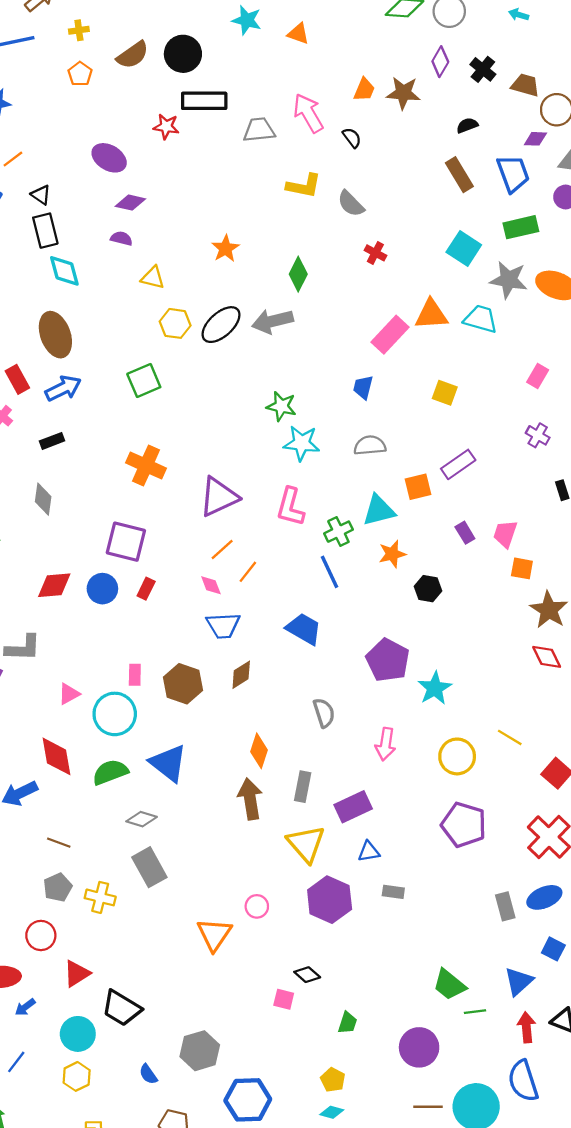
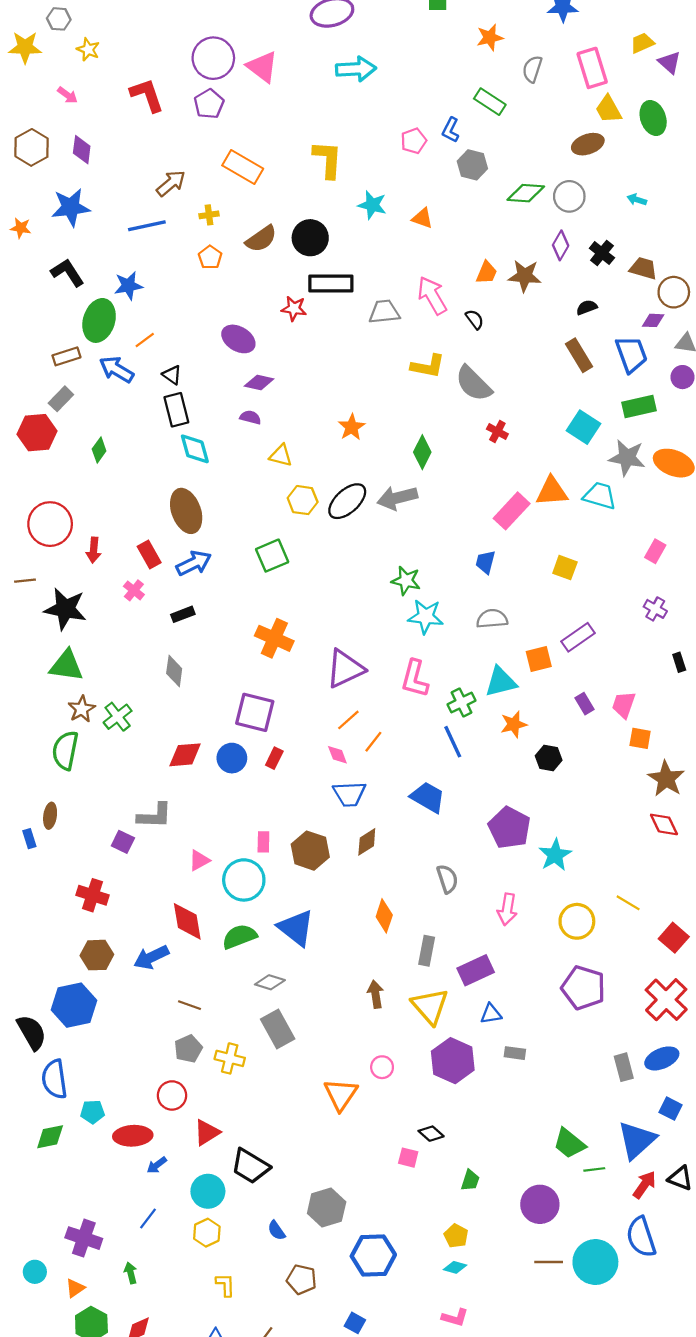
gray semicircle: (351, 204) -> (473, 384), size x1.4
brown arrow: (250, 799) -> (376, 994), moved, size x0.7
blue triangle: (519, 981) -> (637, 1140), size x1.4
red arrow: (526, 1027) -> (644, 1185), turned 40

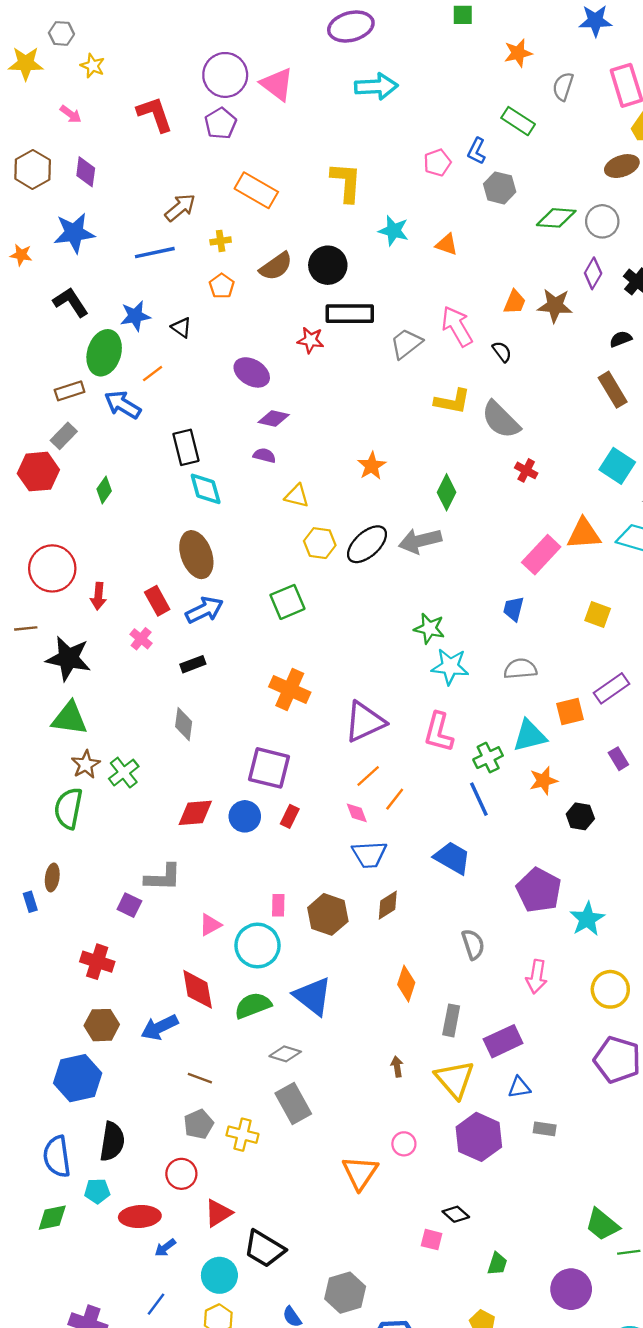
gray trapezoid: (384, 312) -> (406, 344), turned -32
black triangle: (172, 375) -> (181, 327), moved
brown arrow: (376, 994) -> (397, 1067), size x0.7
black semicircle: (32, 1032) -> (112, 1142), moved, turned 39

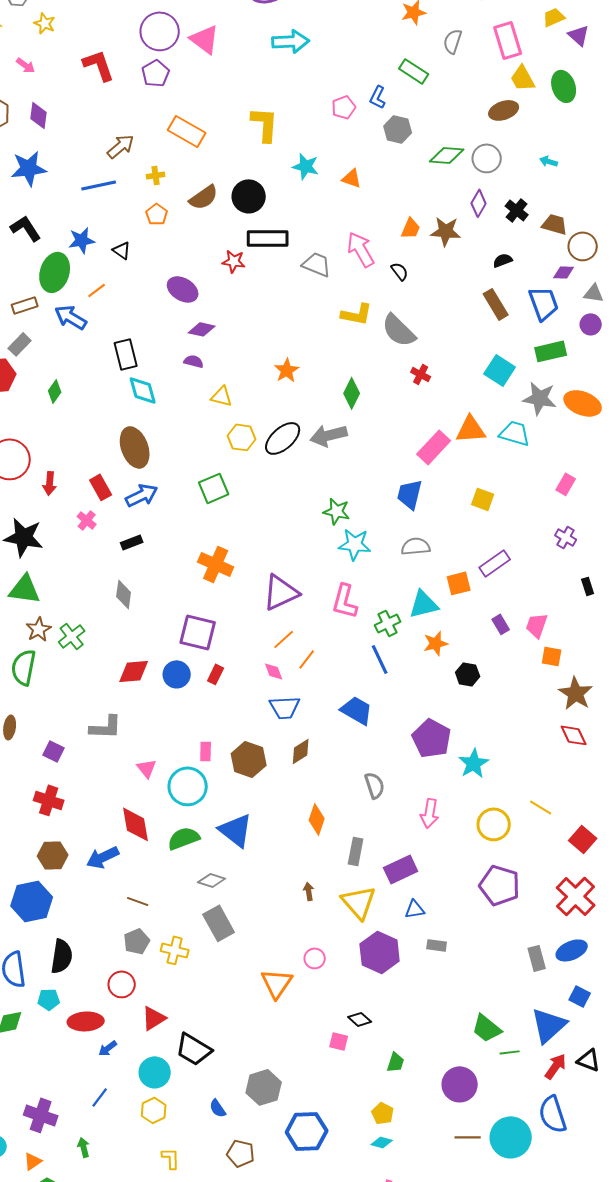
gray trapezoid: (406, 344) -> (317, 264), turned 60
blue trapezoid: (513, 609) -> (410, 494), size x1.4
purple square: (129, 905) -> (54, 751), moved
pink triangle: (210, 925) -> (147, 768), turned -40

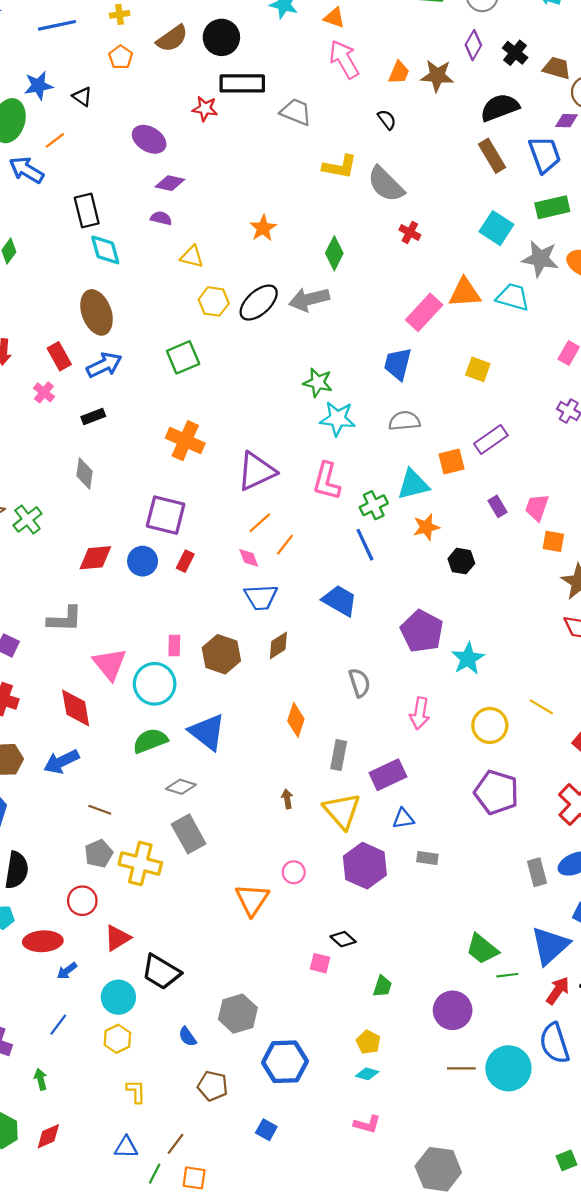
pink arrow: (361, 249) -> (344, 59), moved
black semicircle: (503, 260) -> (500, 108), size x1.8
pink triangle: (147, 768) -> (110, 664), size x1.6
red diamond: (136, 824) -> (76, 708), moved
yellow cross: (175, 950) -> (140, 863), size x1.4

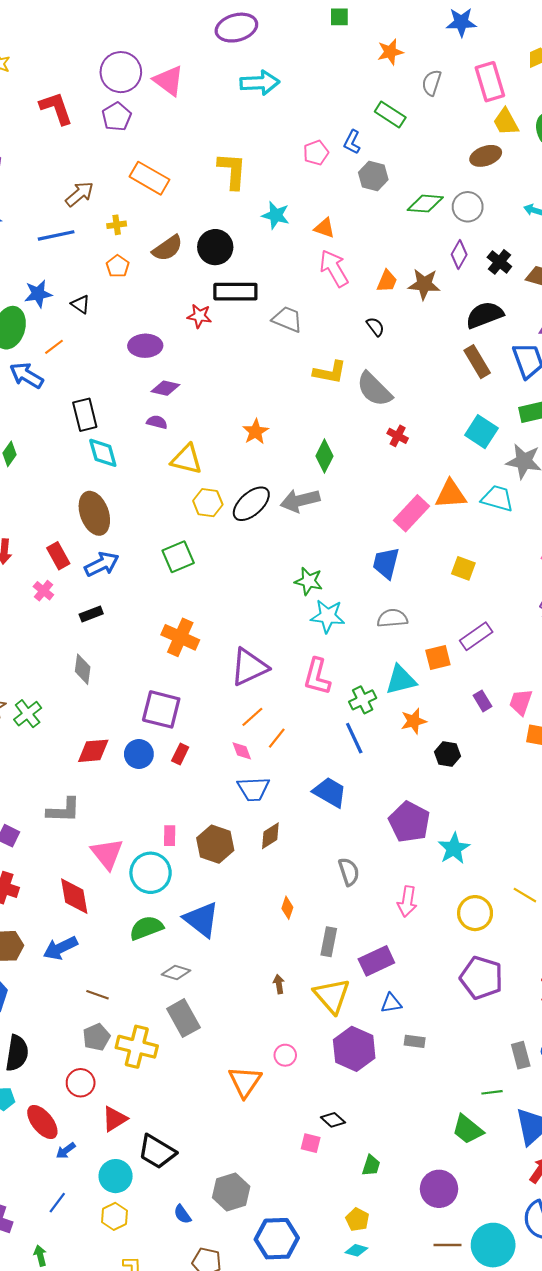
purple ellipse: (149, 139) -> (145, 346), turned -32
yellow triangle: (192, 257) -> (187, 459), size x1.4
orange diamond: (296, 720) -> (287, 908), size x0.7
red ellipse: (43, 941) -> (42, 1122), turned 54
green line: (507, 975) -> (492, 1092), moved

